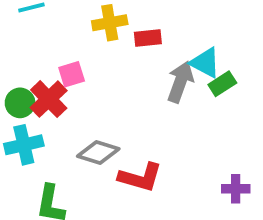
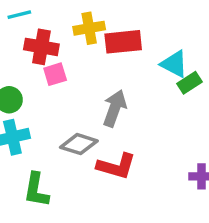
red rectangle: (148, 38) -> (123, 42), size x1.5
gray arrow: (180, 82) -> (115, 108), moved
red cross: (49, 99) -> (41, 47), moved, turned -36

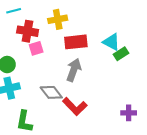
red rectangle: (123, 42) -> (76, 42), moved
gray diamond: (79, 144) -> (51, 92), turned 35
red L-shape: (116, 166) -> (75, 106), turned 30

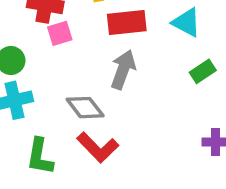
green rectangle: (121, 54) -> (203, 71), moved
red L-shape: (75, 106) -> (98, 147), moved

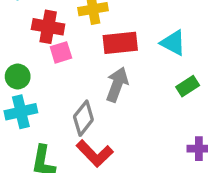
gray diamond: (85, 108) -> (83, 118), turned 76

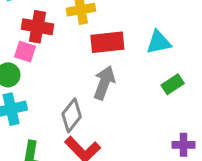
cyan triangle: (173, 43) -> (159, 42), turned -40
pink square: (61, 52) -> (25, 52), moved, turned 35

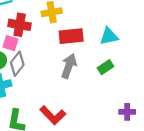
green rectangle: (173, 84) -> (105, 67), moved
gray diamond: (72, 115) -> (17, 64), moved

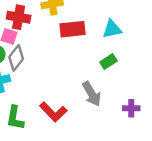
gray arrow: (69, 66) -> (92, 94), moved, turned 130

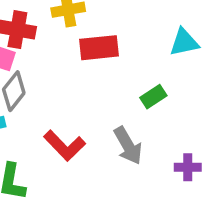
cyan triangle: (112, 29) -> (184, 42), moved
red L-shape: (53, 112) -> (65, 146), moved

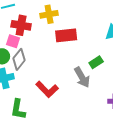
gray arrow: (128, 146) -> (82, 77), moved

